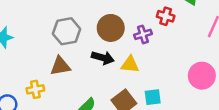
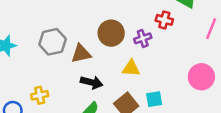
gray hexagon: (67, 31) -> (53, 42), moved
black arrow: (103, 58) -> (92, 82), moved
brown triangle: (60, 66) -> (81, 54), moved

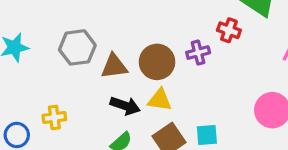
brown circle: (111, 33) -> (157, 62), moved
yellow triangle: (131, 68) -> (160, 100), moved

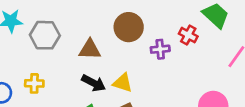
gray hexagon: (77, 47) -> (45, 35), moved
brown circle: (157, 62) -> (129, 27), moved

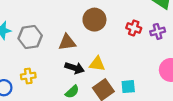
red cross: (188, 35) -> (134, 28), moved
purple cross: (160, 49) -> (158, 31), moved

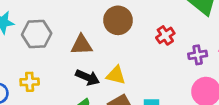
red cross: (134, 28) -> (165, 35), turned 32
purple cross: (158, 31) -> (198, 55), moved

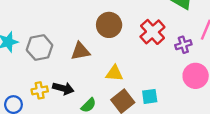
red cross: (165, 35) -> (152, 32), size x1.5
black arrow: (88, 77) -> (63, 88), moved

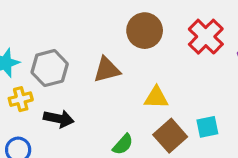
black arrow: (63, 88) -> (59, 119), moved
yellow cross: (40, 90) -> (21, 99), moved

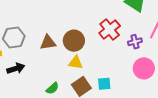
brown circle: (145, 31) -> (74, 41), moved
black arrow: (59, 119) -> (16, 68), turned -36

